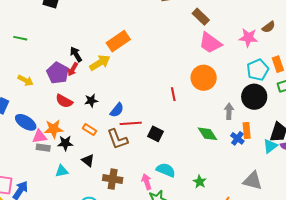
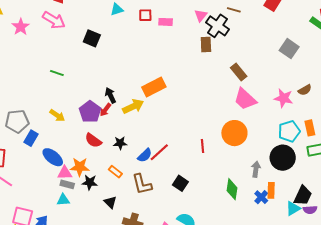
red line: (131, 123) -> (159, 152), moved, turned -45
green diamond: (208, 134) -> (232, 189), turned 35
cyan triangle: (62, 171) -> (63, 200), moved

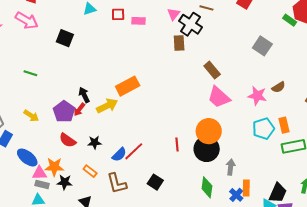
black circle: (283, 158) -> (207, 149), moved

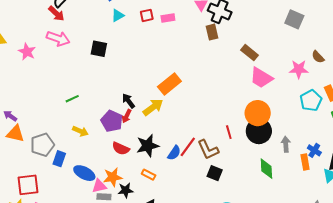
green line: (30, 73) -> (72, 99), moved, turned -32
brown semicircle: (278, 87) -> (318, 57), turned 88
black star: (95, 142) -> (148, 146), size x1.6
brown L-shape: (117, 183) -> (208, 150), moved
blue cross: (236, 195) -> (314, 150), moved

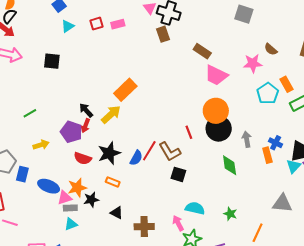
yellow arrow: (80, 131) -> (41, 145), turned -35

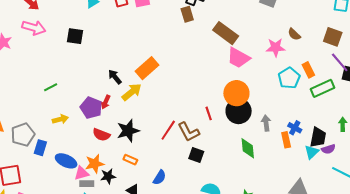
brown rectangle: (202, 51) -> (226, 33), size x1.4
black arrow: (86, 110) -> (115, 77), moved
blue semicircle: (136, 158) -> (160, 177), moved

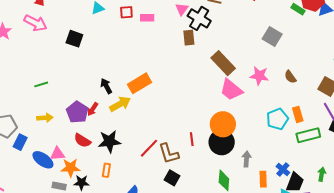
pink star: (276, 47) -> (259, 76), moved
blue cross: (295, 128) -> (283, 170), moved
orange rectangle: (130, 160) -> (106, 170), turned 64
pink triangle: (82, 173) -> (57, 154), moved

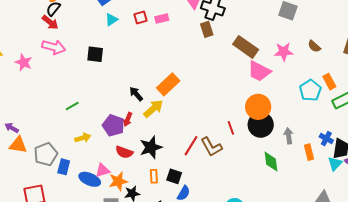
black square: (172, 178) -> (174, 176), moved

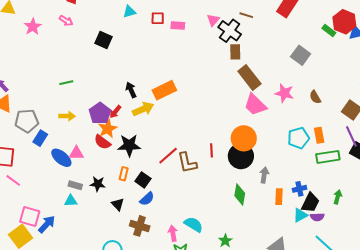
brown rectangle: (207, 29) -> (235, 52), moved
pink arrow: (54, 47) -> (66, 21), size x0.6
blue cross: (326, 139) -> (299, 189), turned 32
orange star: (118, 181) -> (108, 129), moved, turned -30

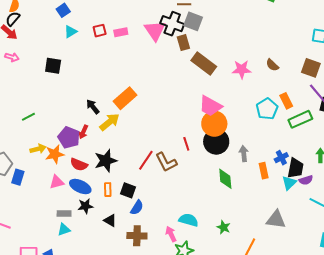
pink triangle: (213, 20) -> (155, 31), moved, size x1.6
gray square: (301, 55) -> (193, 21), moved
pink trapezoid: (255, 105) -> (210, 106), moved
orange star: (108, 129) -> (55, 154), moved, turned 30
blue ellipse: (61, 158) -> (80, 187), moved

